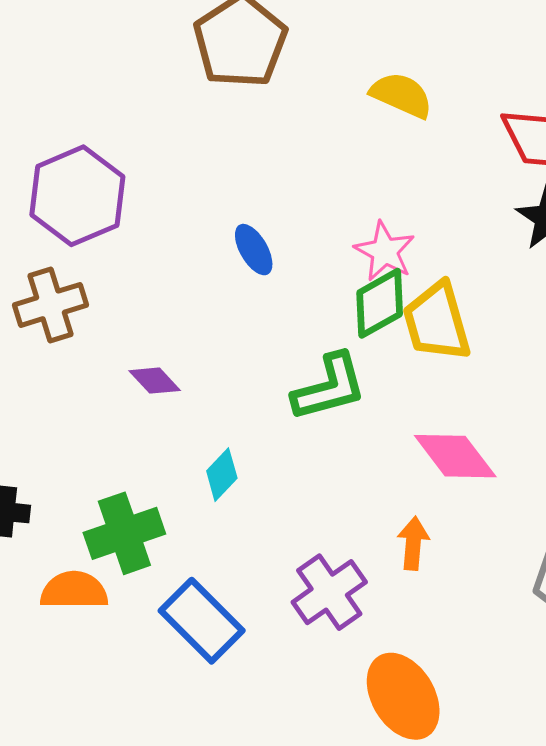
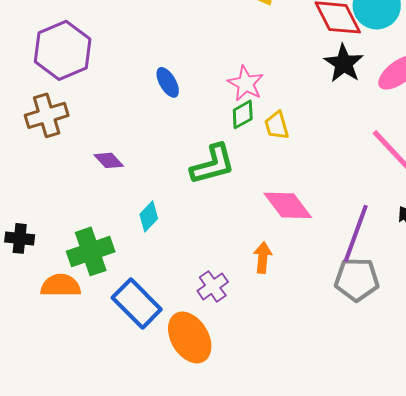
green diamond: (380, 303) -> (243, 114), size x0.7
yellow trapezoid: (437, 322) -> (277, 125), size x0.6
purple cross: (329, 592) -> (213, 286), size x0.7
orange ellipse: (403, 696) -> (190, 337), moved

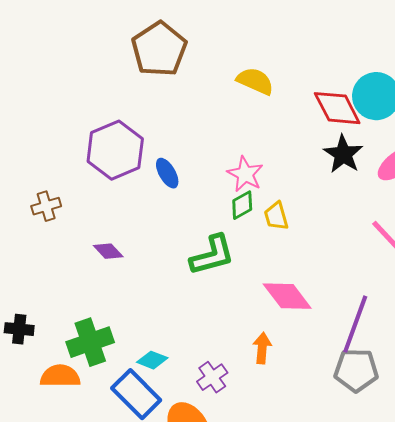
purple hexagon: (63, 50) -> (115, 150), moved
brown cross: (47, 115) -> (46, 206), size x0.7
cyan diamond: (149, 216) -> (152, 360), moved, turned 68

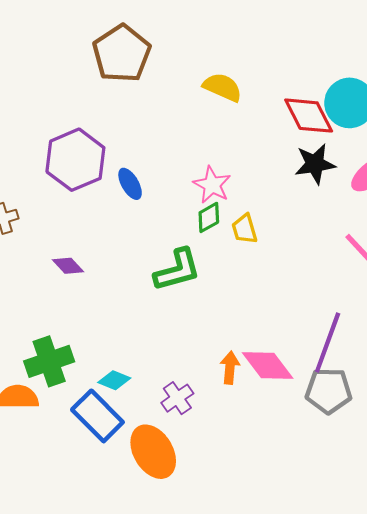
black star: (343, 154) -> (315, 164), turned 30
pink diamond: (287, 296) -> (268, 366), moved

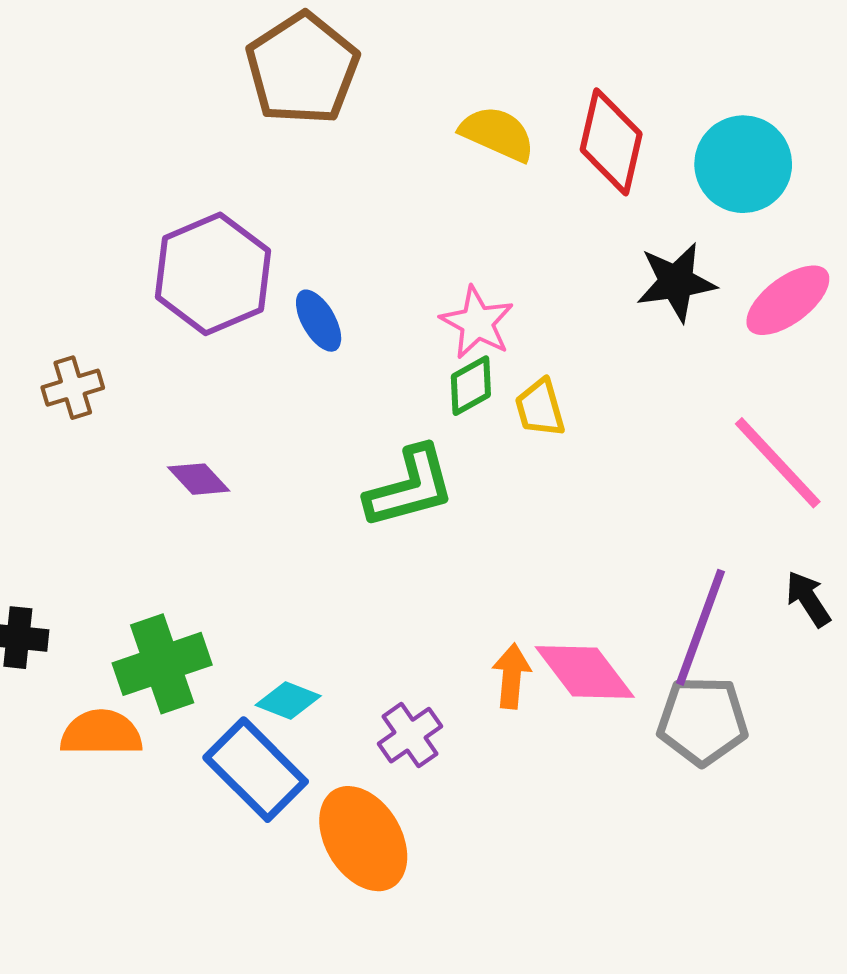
red diamond: (309, 116) -> (611, 142), moved, turned 40

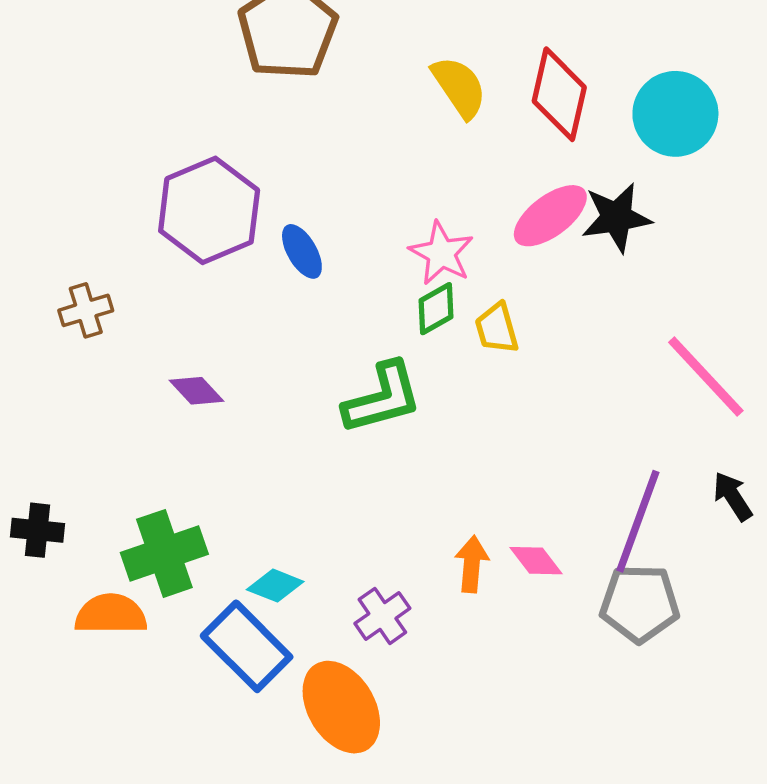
yellow semicircle: (497, 134) -> (459, 87), turned 32
pink ellipse: (788, 300) -> (550, 216), moved
pink diamond: (585, 672) -> (536, 561), size x0.6

